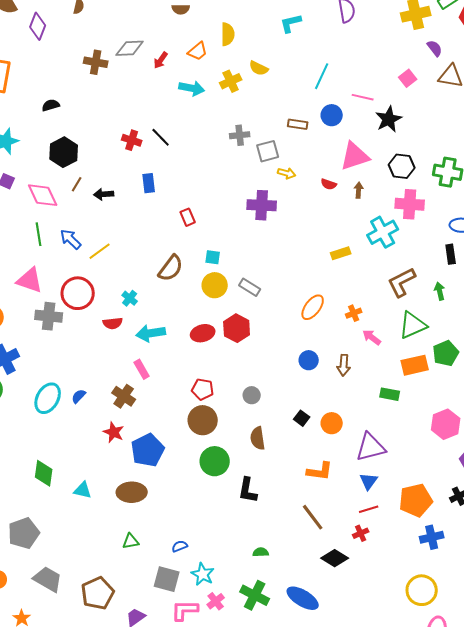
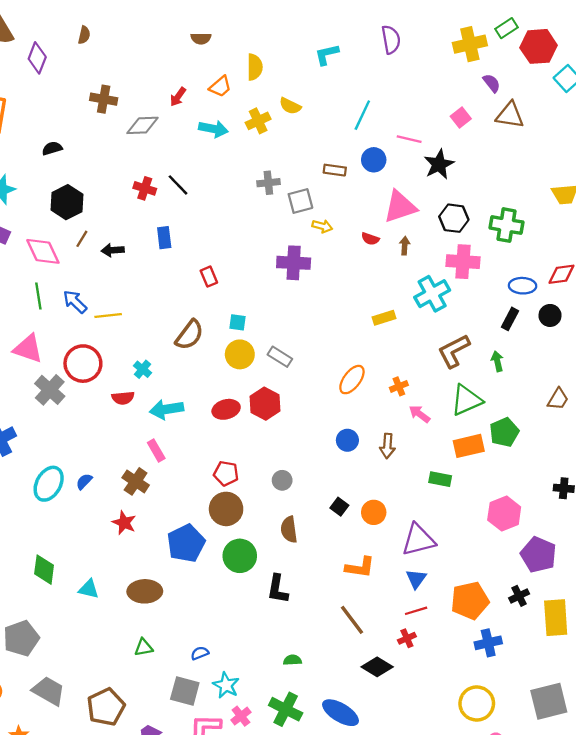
gray diamond: (130, 48) -> (142, 125), moved
yellow line: (100, 251) -> (108, 315), turned 30
black rectangle: (451, 254) -> (510, 319), turned 36
gray cross: (49, 316) -> (50, 390), turned 36
blue pentagon: (148, 450) -> (186, 543), moved

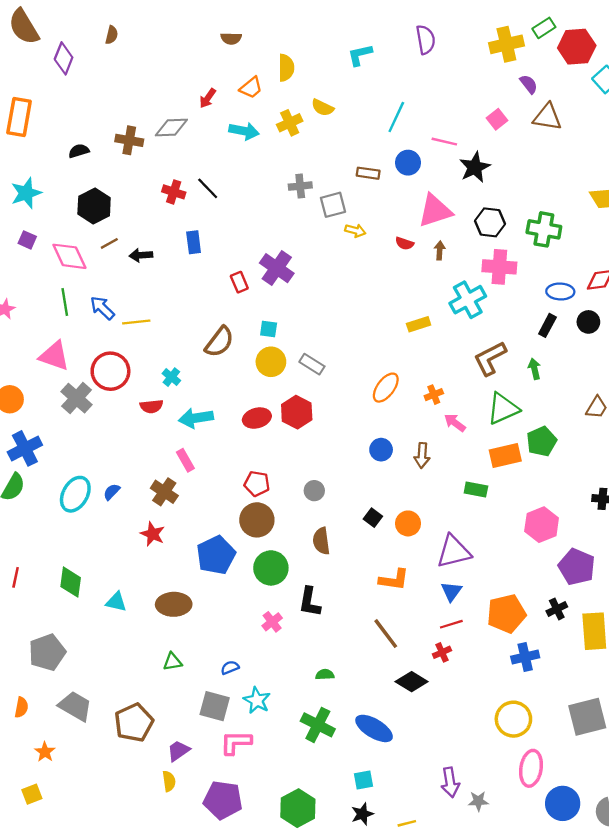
brown cross: (104, 99) -> (129, 140), moved
brown line: (82, 239) -> (109, 243), turned 30
purple cross: (294, 263) -> (277, 268), moved, turned 32
pink cross: (241, 716) -> (272, 622), moved

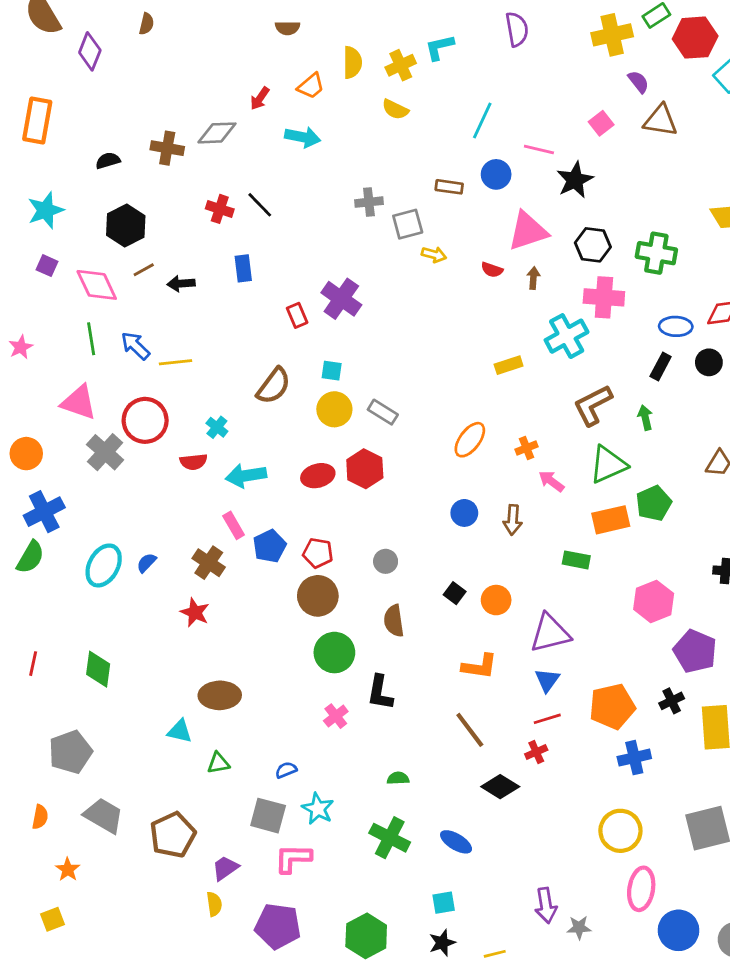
yellow cross: (290, 123) -> (401, 65), moved
blue pentagon: (216, 555) -> (269, 546), moved, size x0.7
cyan triangle: (116, 602) -> (180, 731), moved
blue ellipse: (374, 728) -> (456, 842), size x0.7

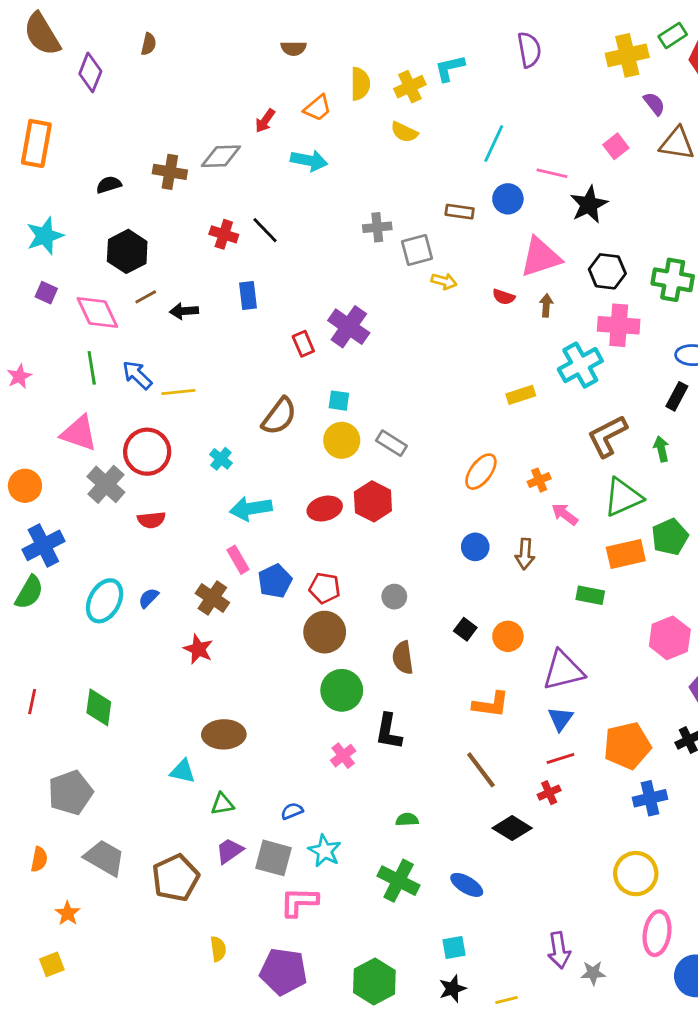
red semicircle: (193, 462) -> (151, 520), moved
purple trapezoid: (225, 868) -> (230, 851), moved

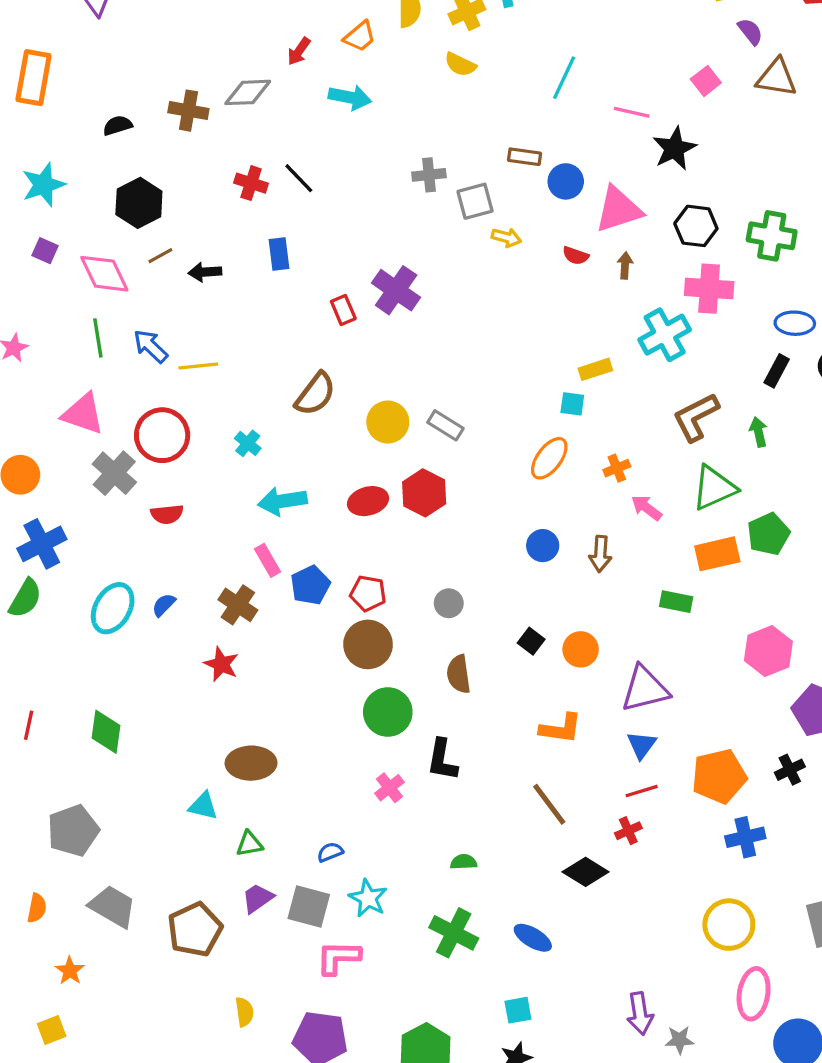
blue circle: (508, 199) -> (566, 181), moved
cyan square: (339, 401) -> (572, 404), moved

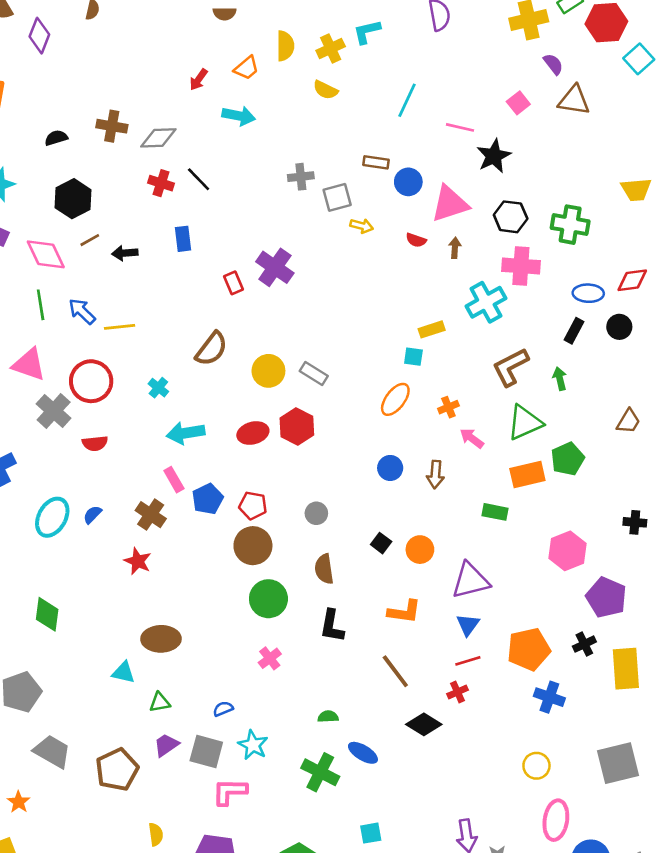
gray diamond: (248, 92) -> (158, 138), moved
black L-shape: (442, 760) -> (332, 626), moved
blue cross: (745, 837) -> (549, 697), turned 32
yellow circle: (729, 925) -> (536, 766), size x0.7
blue ellipse: (533, 938) -> (363, 753), moved

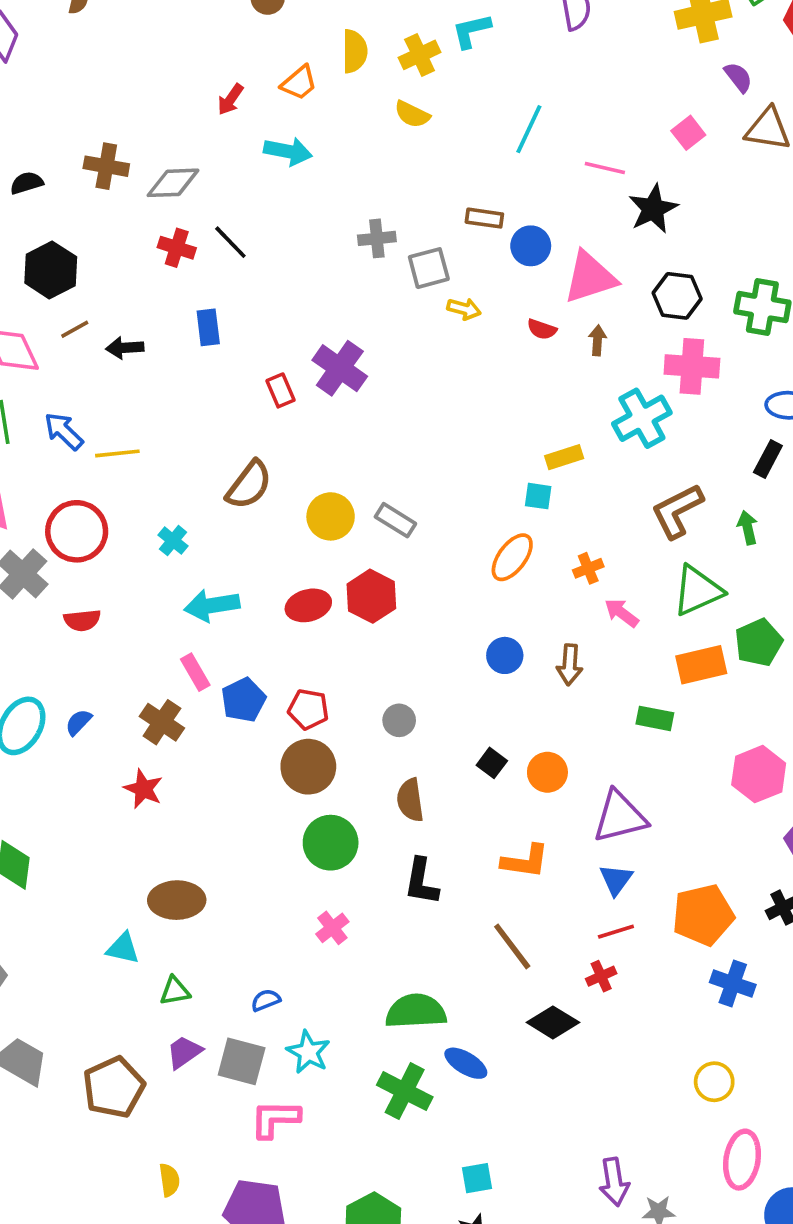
green semicircle: (328, 717) -> (416, 1011), size x2.0

